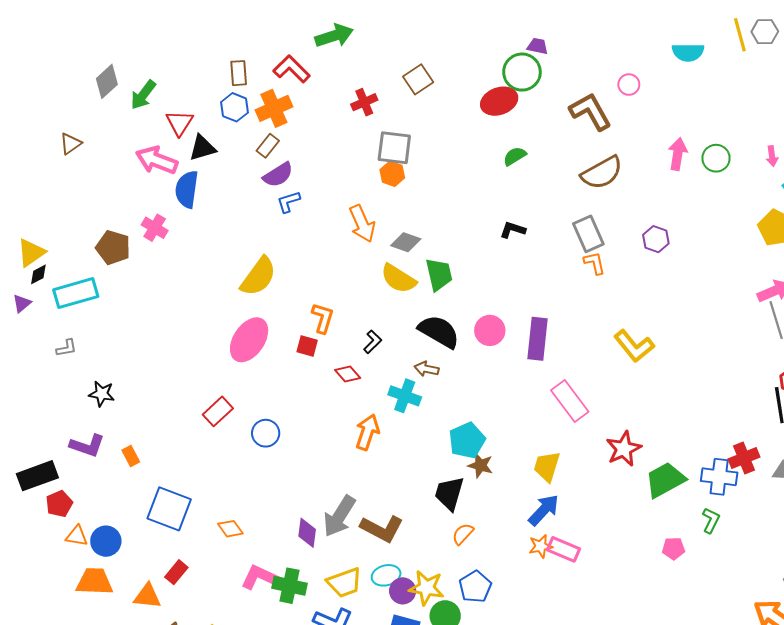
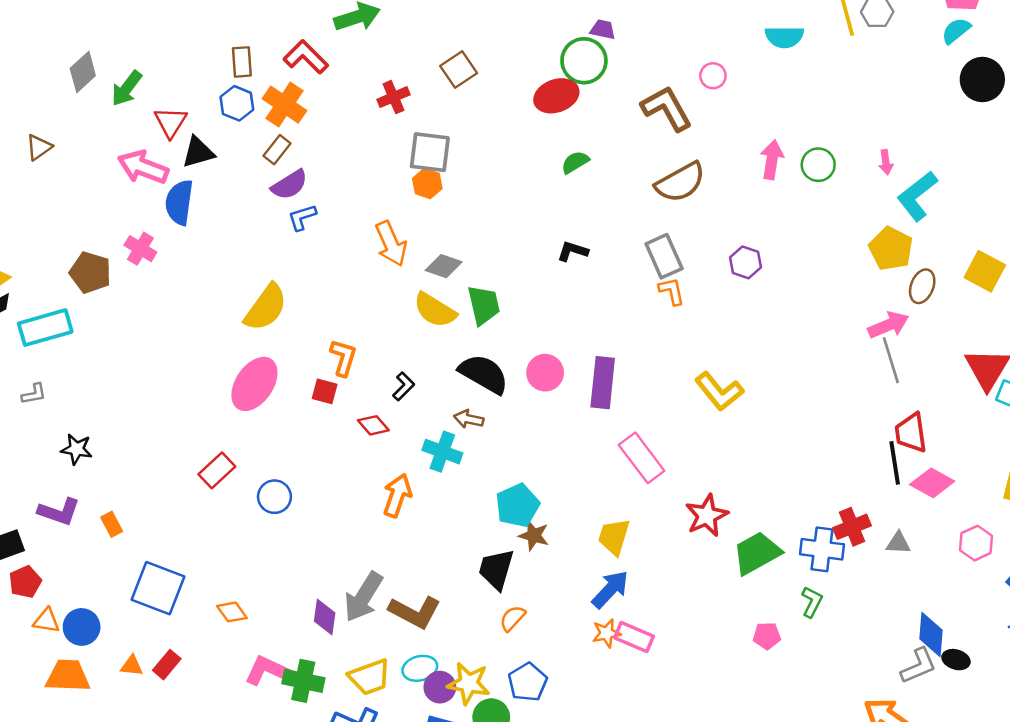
orange cross: (274, 108) -> (285, 105), turned -32
orange triangle: (147, 596) -> (132, 666), moved, size x0.7

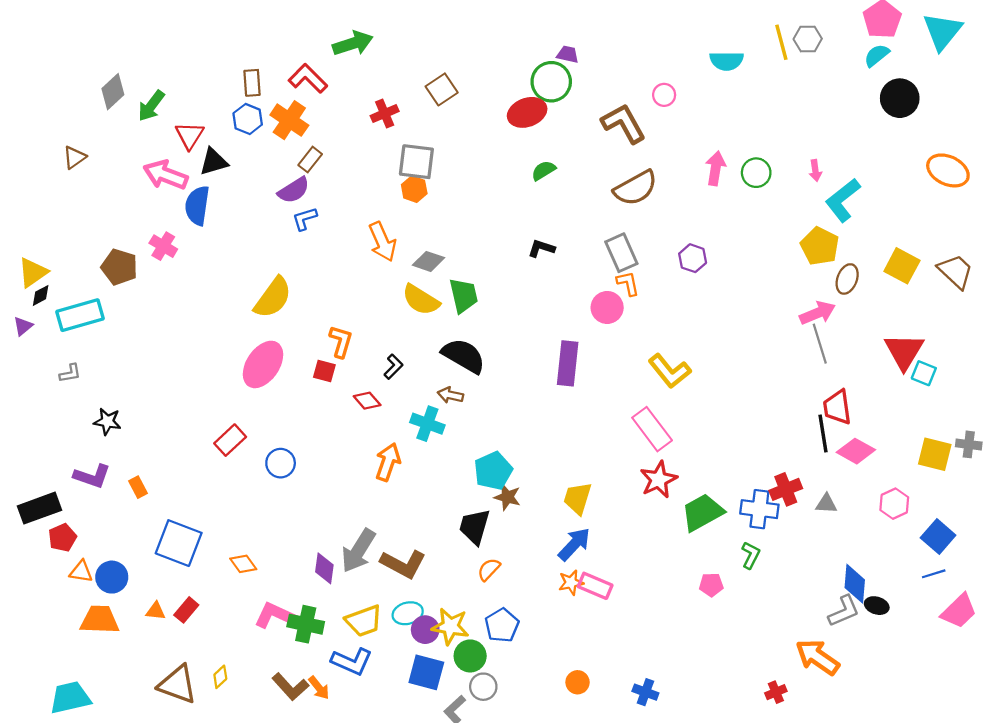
brown rectangle: (277, 150) -> (310, 160), moved
pink circle: (545, 373) -> (607, 307), moved
pink rectangle: (642, 458) -> (652, 429), moved

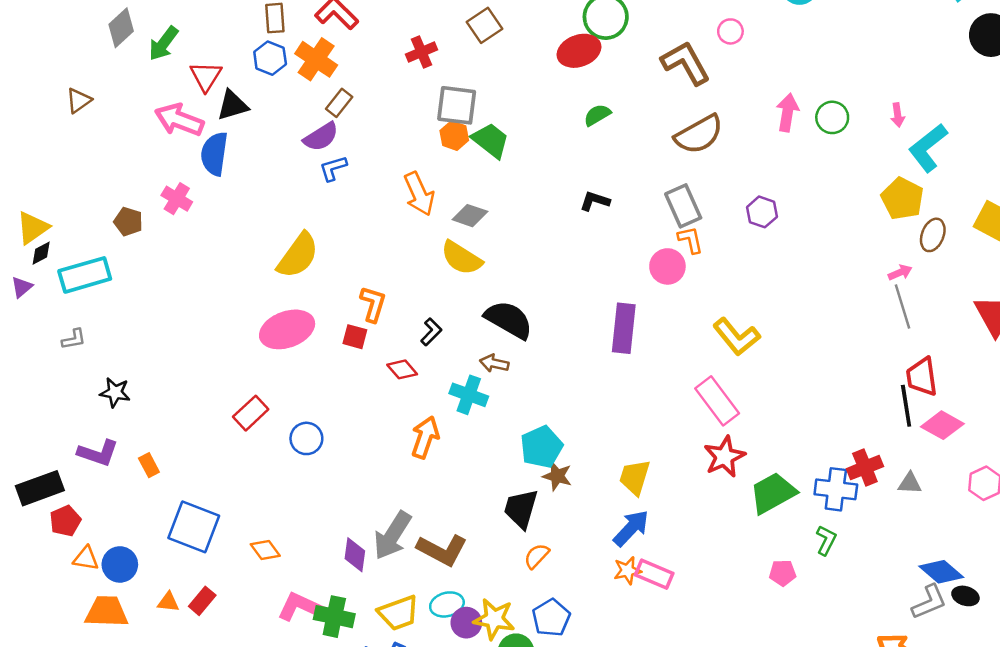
brown pentagon: (119, 267) -> (128, 222), size x0.7
green trapezoid: (464, 295) -> (491, 140), moved, turned -39
pink arrow: (818, 313) -> (900, 272), size x0.6
pink ellipse: (263, 364) -> (287, 329), turned 36
blue diamond: (855, 584) -> (941, 572), turned -54

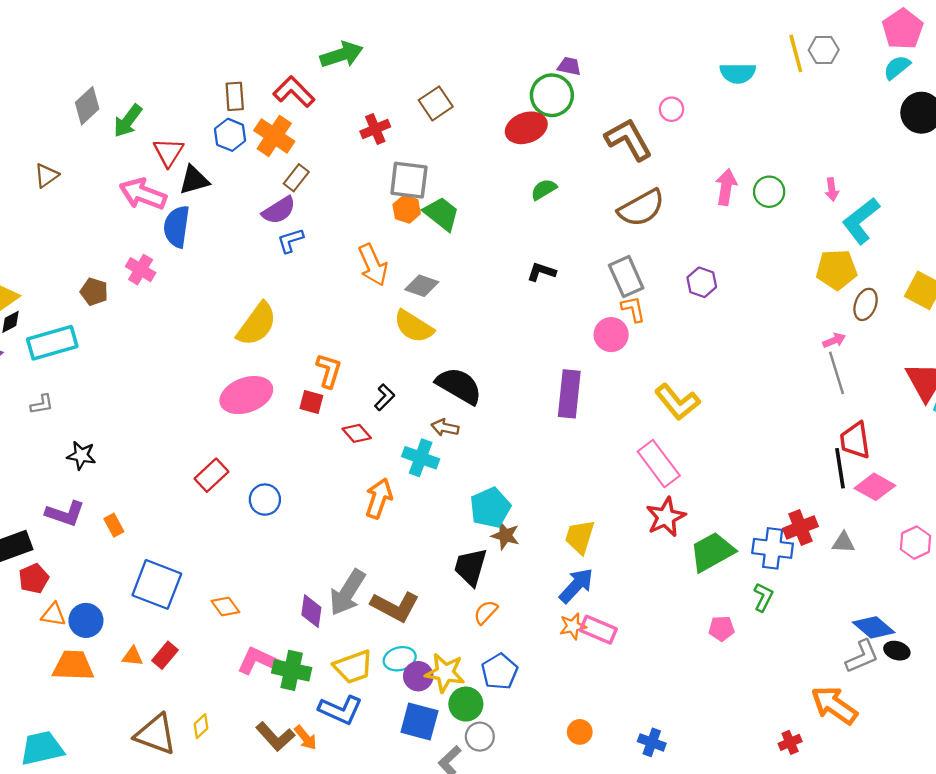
yellow pentagon: (902, 199) -> (836, 270), turned -30

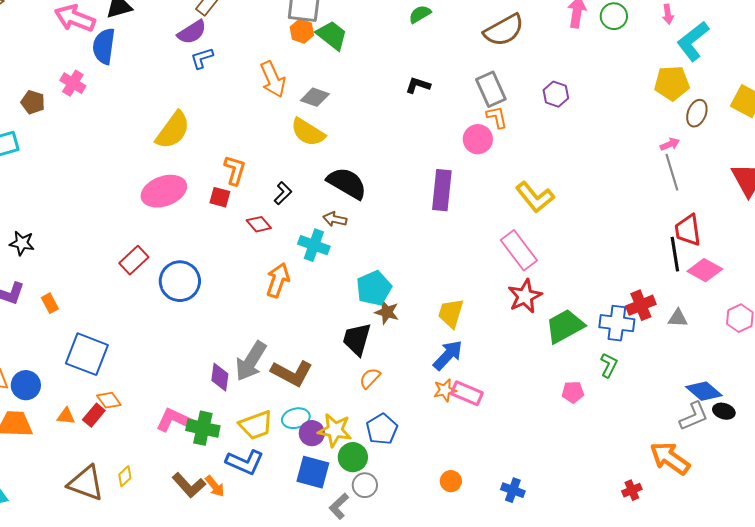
blue circle: (265, 500) -> (180, 281), size x1.5
orange diamond: (225, 606) -> (109, 400), moved

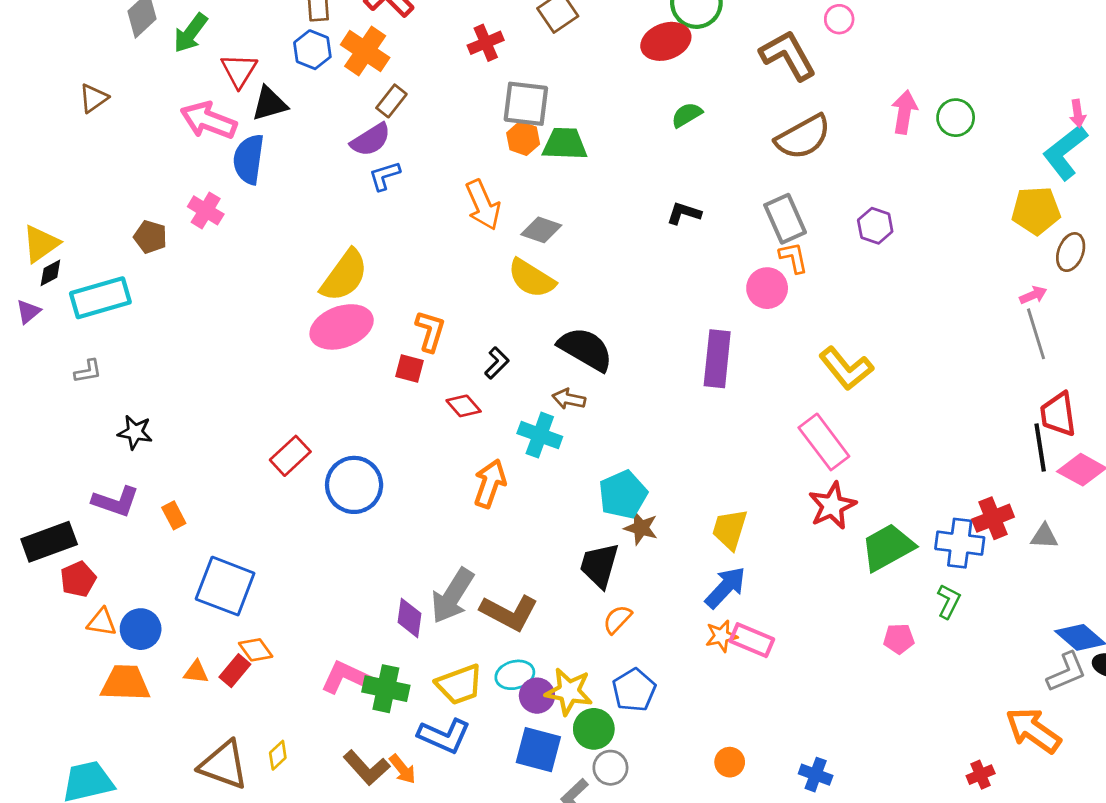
pink arrow: (668, 14) -> (1078, 113), moved
green trapezoid: (332, 35) -> (565, 144), turned -36
pink ellipse: (164, 191) -> (342, 327), moved

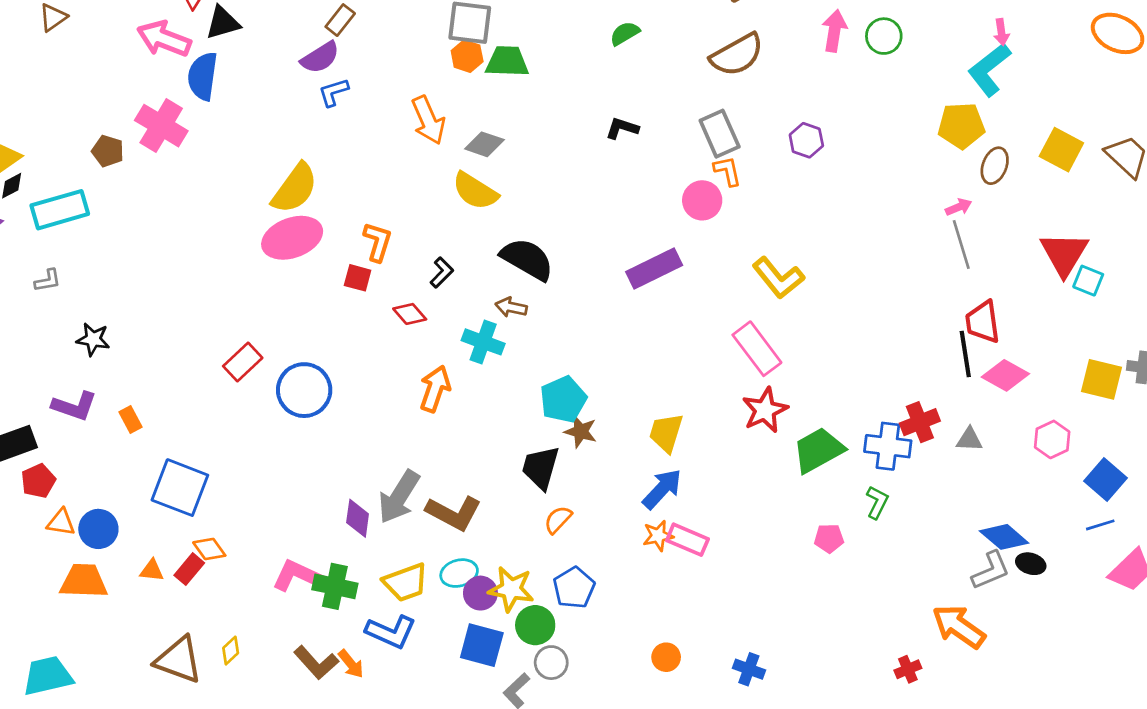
pink cross: (206, 210) -> (161, 126), size x1.5
purple rectangle: (717, 359) -> (654, 269), turned 58

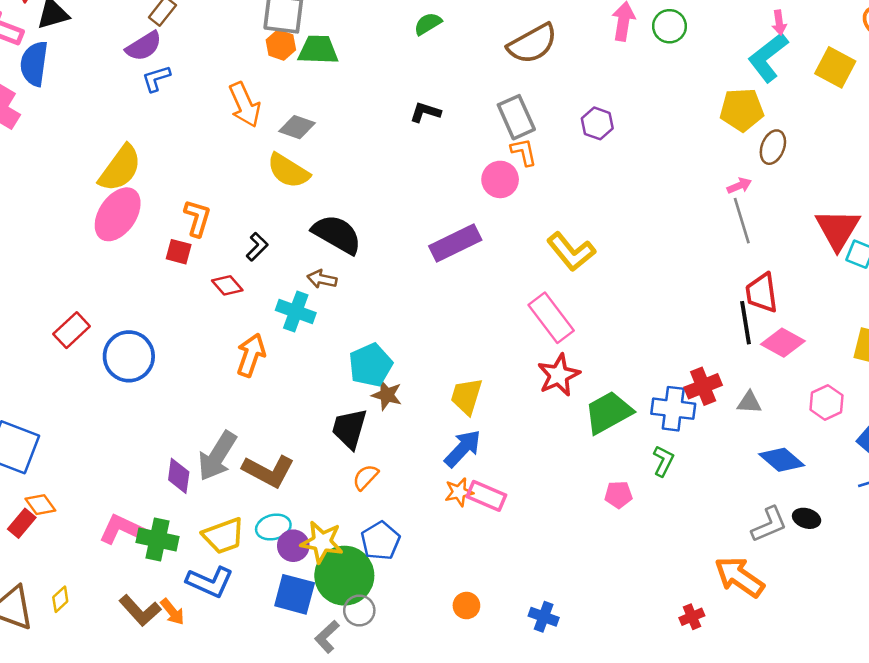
yellow square: (1061, 150) -> (835, 67), moved
pink ellipse: (292, 238) -> (118, 214), turned -36
blue diamond: (1004, 537) -> (782, 460), moved
green circle: (535, 625) -> (344, 576), size x1.6

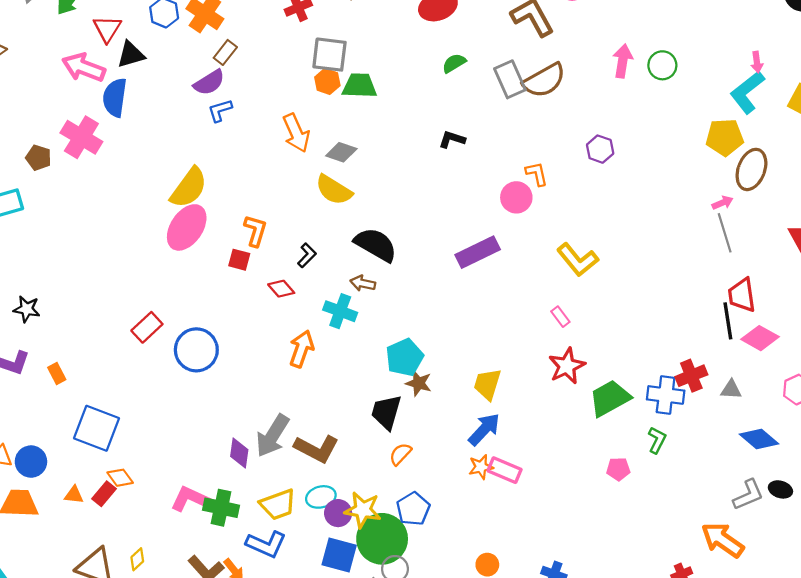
gray rectangle: (516, 117) -> (510, 79), moved
brown ellipse: (773, 147) -> (751, 169), size x1.4
pink rectangle: (551, 318) -> (560, 317), size x0.5

